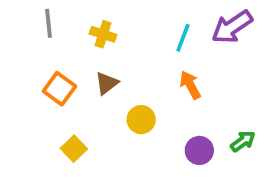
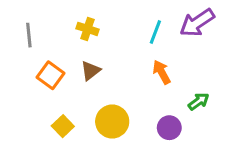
gray line: (49, 23) -> (29, 35), moved
yellow circle: (141, 120) -> (112, 122), moved, size x1.4
green arrow: (243, 141) -> (199, 101), moved

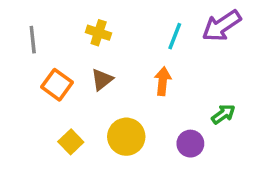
orange arrow: (162, 72) -> (163, 81), moved, turned 35

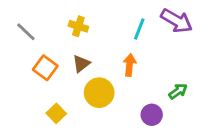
purple arrow: (222, 26) -> (177, 21), turned -116
gray line: (33, 40) -> (26, 32), turned -40
yellow circle: (126, 137) -> (99, 93), moved

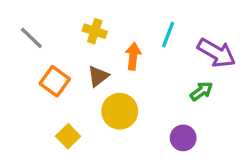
purple arrow: (177, 21) -> (216, 53), moved
orange arrow: (130, 65) -> (133, 56), moved
green arrow: (178, 91) -> (201, 91), moved

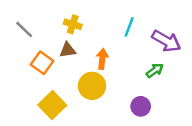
orange arrow: (133, 56) -> (102, 59), moved
brown triangle: (98, 76) -> (68, 50), moved, turned 30
yellow square: (68, 136) -> (52, 105), size x1.5

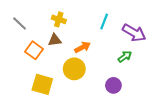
orange arrow: (102, 59) -> (83, 47), turned 56
yellow square: (52, 105) -> (42, 84), turned -30

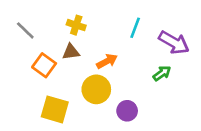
purple circle: (113, 85) -> (127, 111), moved

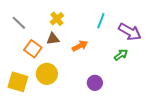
yellow cross: (76, 25) -> (57, 19), turned 32
yellow circle: (96, 89) -> (47, 74), moved
yellow square: (55, 109) -> (18, 82), moved

